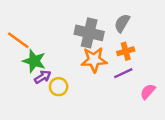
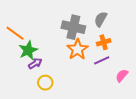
orange star: (94, 60) -> (77, 49), turned -30
green star: (34, 61) -> (28, 50), turned 30
yellow circle: (59, 87) -> (45, 83), moved

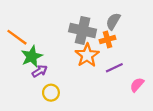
orange cross: (104, 42) -> (108, 39), moved

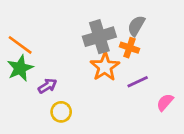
gray cross: (83, 30) -> (99, 37), turned -30
orange cross: (108, 39) -> (129, 48), turned 35
green star: (32, 56) -> (20, 68), moved

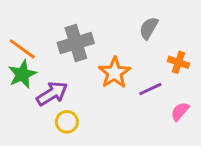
gray cross: (99, 37) -> (76, 43), moved
orange cross: (129, 48) -> (178, 62), moved
purple arrow: (47, 86) -> (52, 94), size x1.5

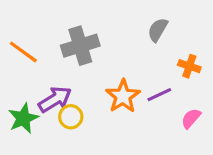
orange star: (114, 73) -> (123, 96), moved
green star: (22, 74) -> (23, 118), moved
yellow circle: (67, 122) -> (71, 117), moved

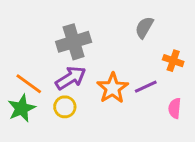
orange line: (23, 52) -> (29, 84), moved
purple arrow: (55, 99) -> (71, 78), moved
pink semicircle: (191, 118) -> (175, 108), turned -36

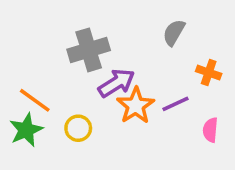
purple arrow: (71, 78) -> (116, 83), moved

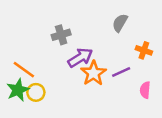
gray cross: (89, 50) -> (61, 35), size x0.7
yellow circle: (78, 128) -> (36, 92), moved

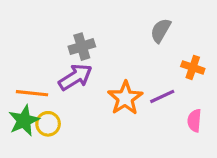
purple arrow: (80, 58) -> (75, 77), moved
orange line: (24, 70) -> (32, 93), turned -30

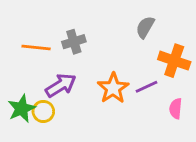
orange cross: (193, 67) -> (174, 61), size x1.5
purple arrow: (75, 77) -> (61, 85), moved
orange line: (32, 93) -> (36, 47), moved

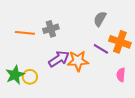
purple arrow: (61, 85) -> (59, 59), moved
purple line: (147, 87) -> (101, 49), moved, turned 56
orange star: (113, 88) -> (78, 61), turned 30

